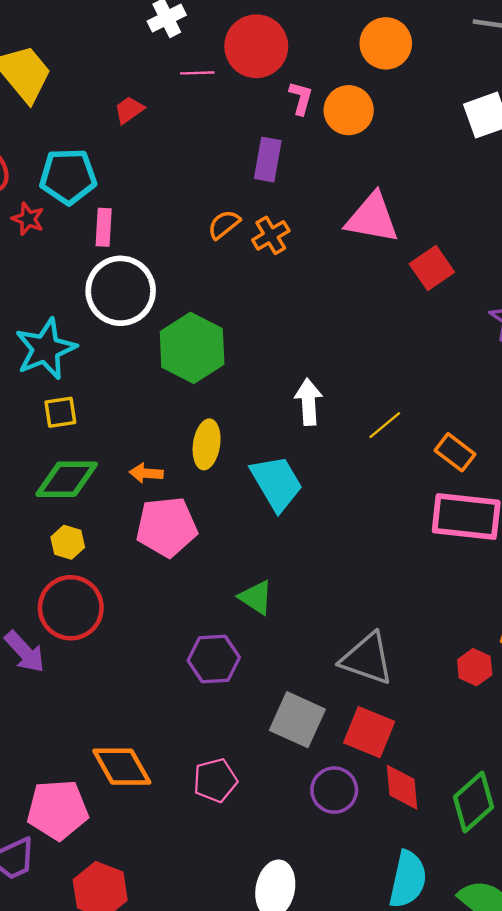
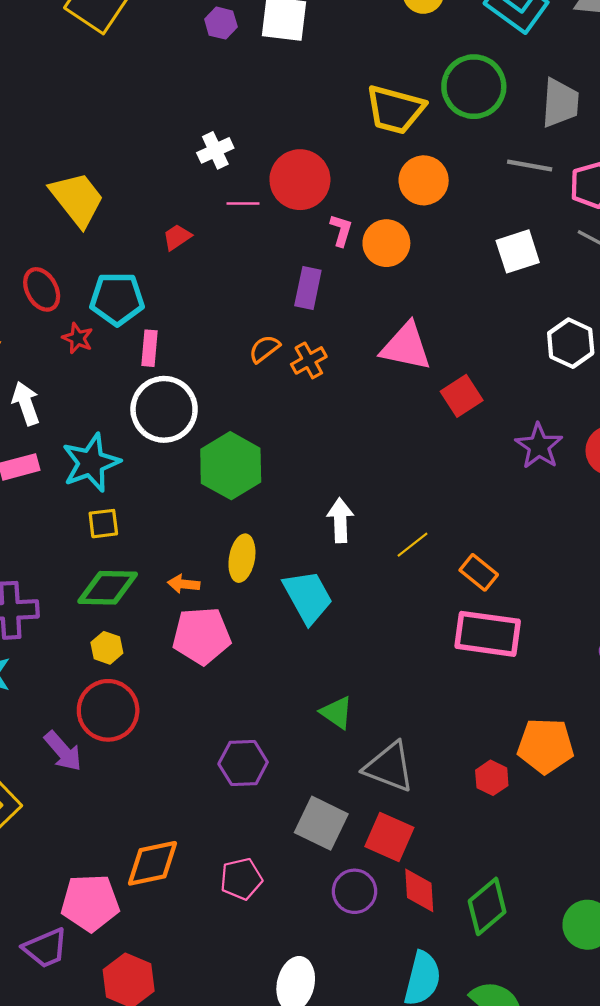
green triangle: (256, 597) -> (337, 713), moved
orange diamond: (122, 767) -> (153, 863), turned -74

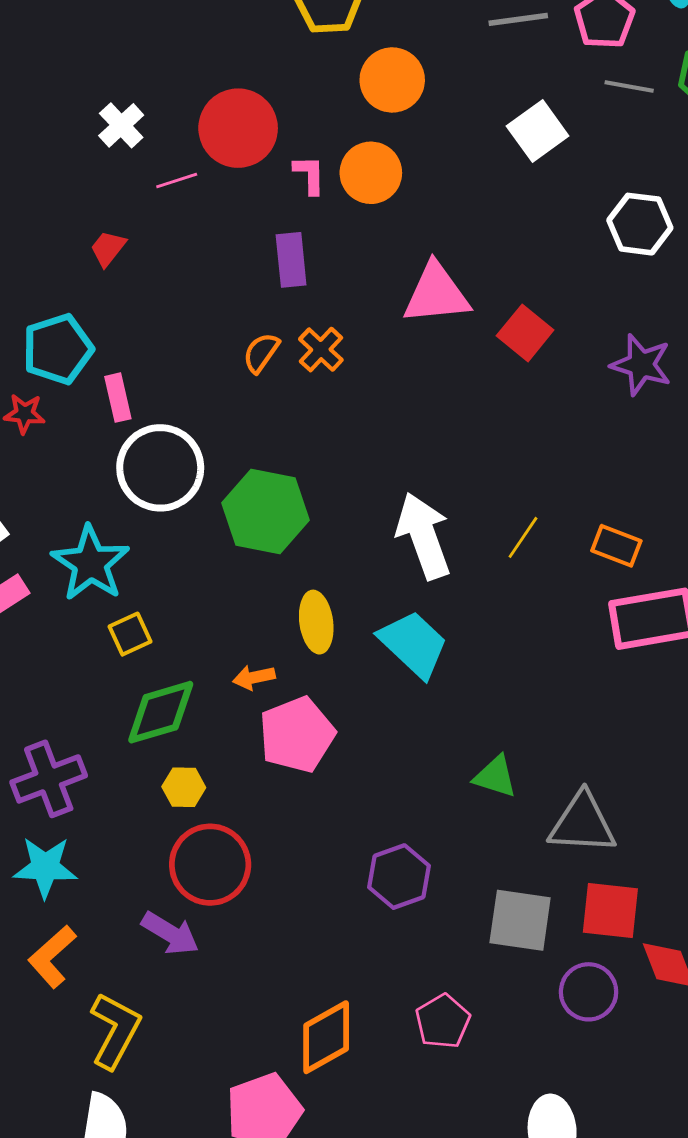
white arrow: (340, 520) -> (424, 536), size x1.5

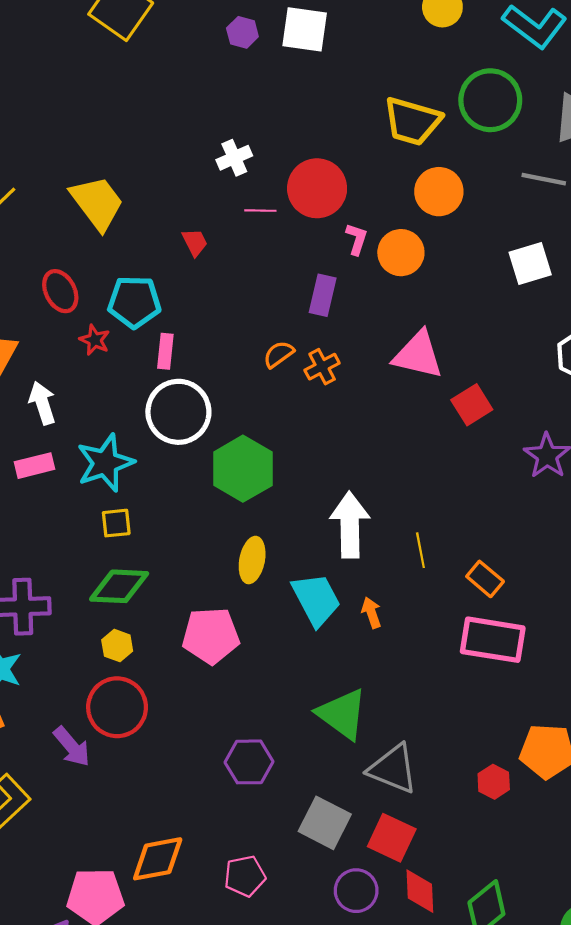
red trapezoid: (108, 248) -> (195, 242), turned 96
yellow line: (523, 537) -> (420, 550), turned -64
orange arrow: (254, 677) -> (371, 613), moved, turned 64
green triangle: (495, 777) -> (342, 714), size x1.6

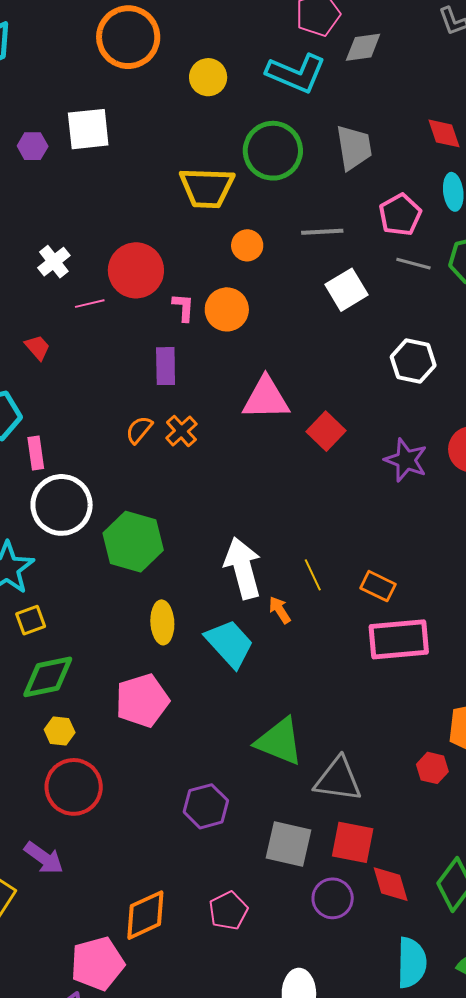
gray line: (544, 179) -> (322, 232), moved
orange circle: (439, 192) -> (247, 245), size x0.7
orange arrow: (371, 613) -> (280, 610), moved
purple arrow: (72, 747) -> (44, 858), moved

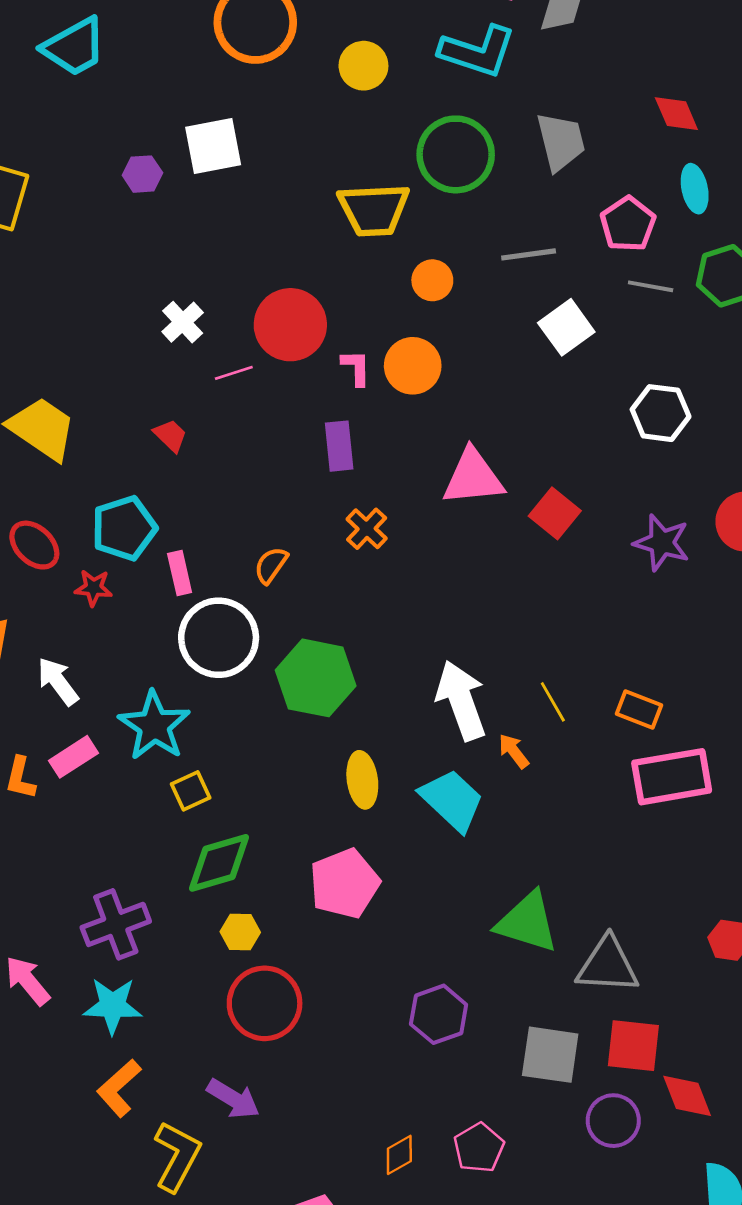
orange semicircle: (139, 430) -> (271, 565), moved
orange diamond: (145, 915) -> (399, 1155), moved, size x0.6

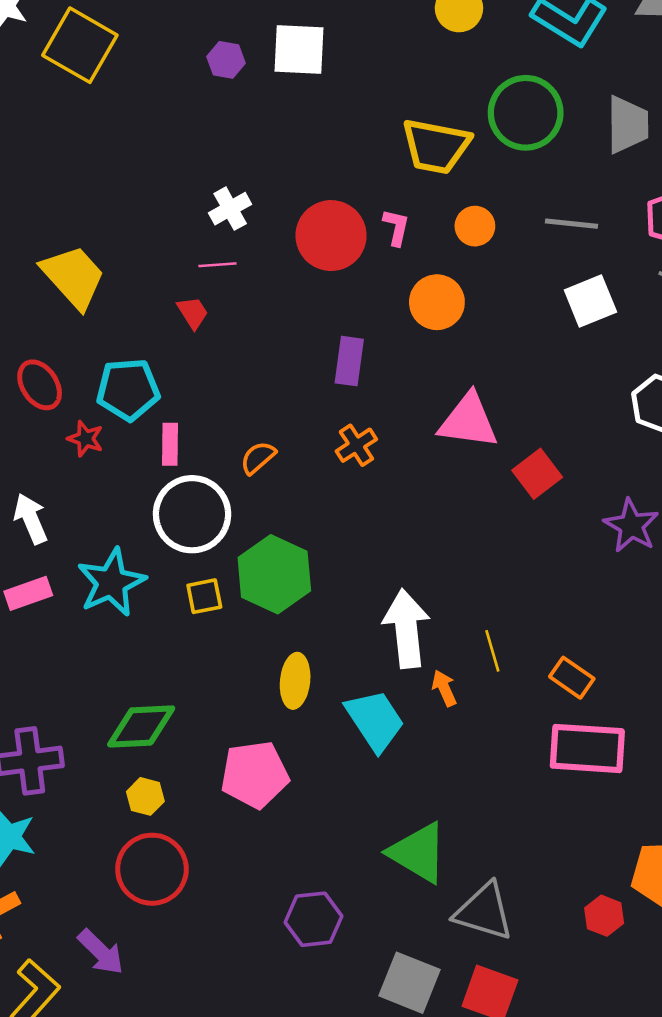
pink L-shape: (356, 368) -> (396, 227), moved
pink line: (234, 373) -> (217, 265), moved
yellow square: (191, 791) -> (204, 596), moved

